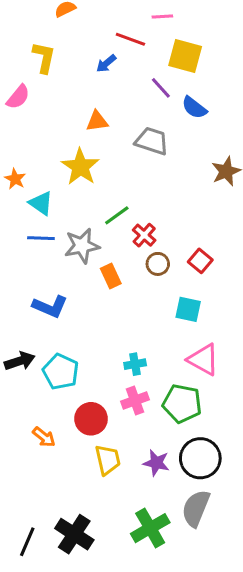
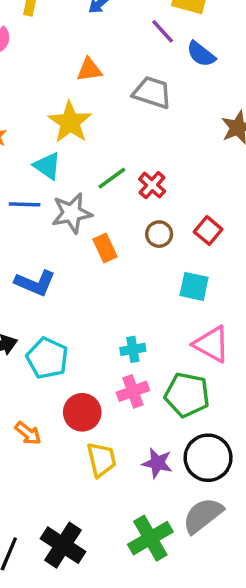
cyan triangle: (41, 203) -> (47, 166), moved
red cross: (144, 235) -> (152, 185), moved
gray semicircle: (196, 508) -> (203, 515), turned 30

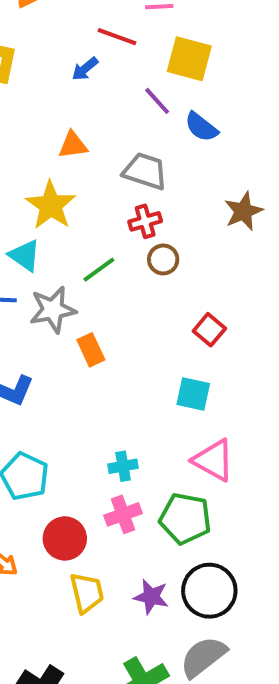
red cross: (152, 185) -> (145, 221), moved, turned 32
brown circle: (159, 234) -> (163, 259), moved

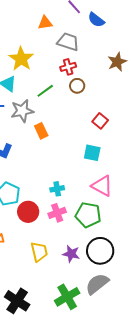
orange triangle: (73, 145) -> (45, 23), moved
red circle: (65, 538) -> (28, 212), moved

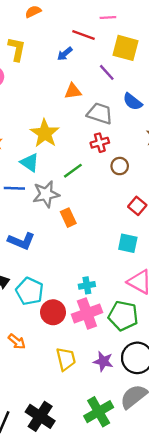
blue semicircle: (96, 20) -> (133, 102), moved
brown circle: (77, 86) -> (120, 166), moved
pink cross: (57, 213) -> (87, 313), size x1.4

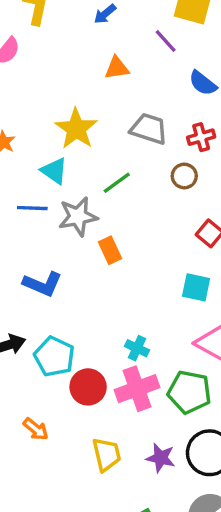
gray trapezoid: (100, 113) -> (149, 129), moved
red cross: (100, 143) -> (201, 137), moved
cyan cross: (87, 285) -> (137, 348), turned 35

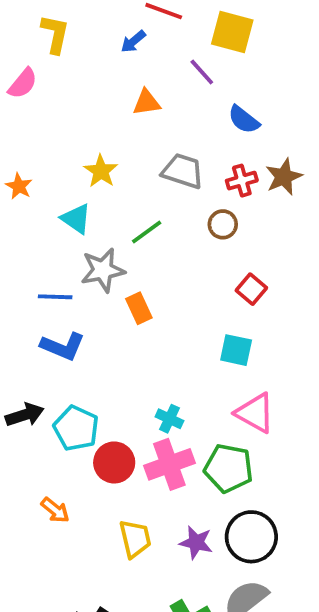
yellow star: (76, 129) -> (101, 171), size x0.7
blue line: (32, 208) -> (55, 297), moved

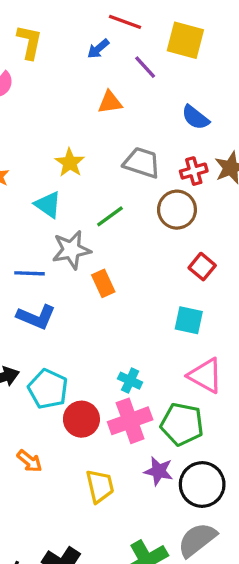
purple line: (202, 72) -> (145, 67), moved
brown circle: (223, 224) -> (177, 210), size x1.5
purple star: (196, 542) -> (159, 471), moved

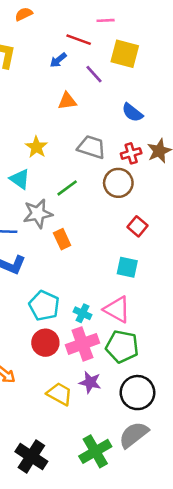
pink triangle: (205, 376) -> (117, 309), moved
cyan pentagon: (48, 389) -> (44, 306), moved
purple star: (159, 471) -> (90, 382), moved
yellow trapezoid: (100, 486) -> (59, 394), turned -48

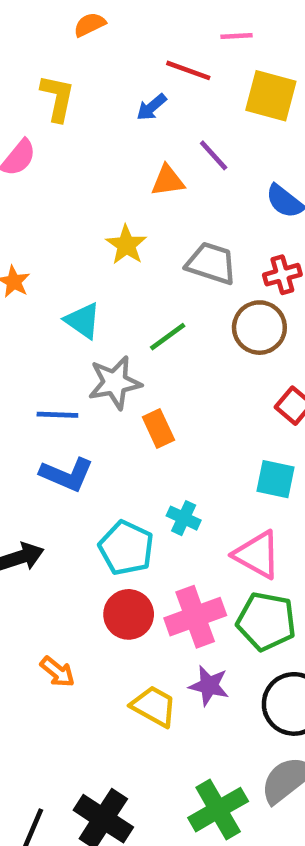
purple line: (94, 74) -> (214, 155), moved
yellow star: (36, 147) -> (126, 245), moved
cyan cross: (82, 313) -> (184, 518), moved

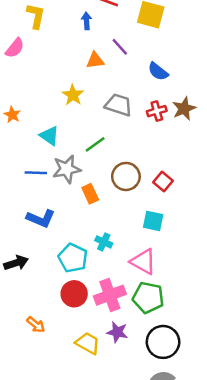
blue arrow: (152, 107) -> (86, 21), turned 126
brown circle: (259, 328) -> (126, 176), moved
blue line: (57, 415) -> (36, 173), moved

